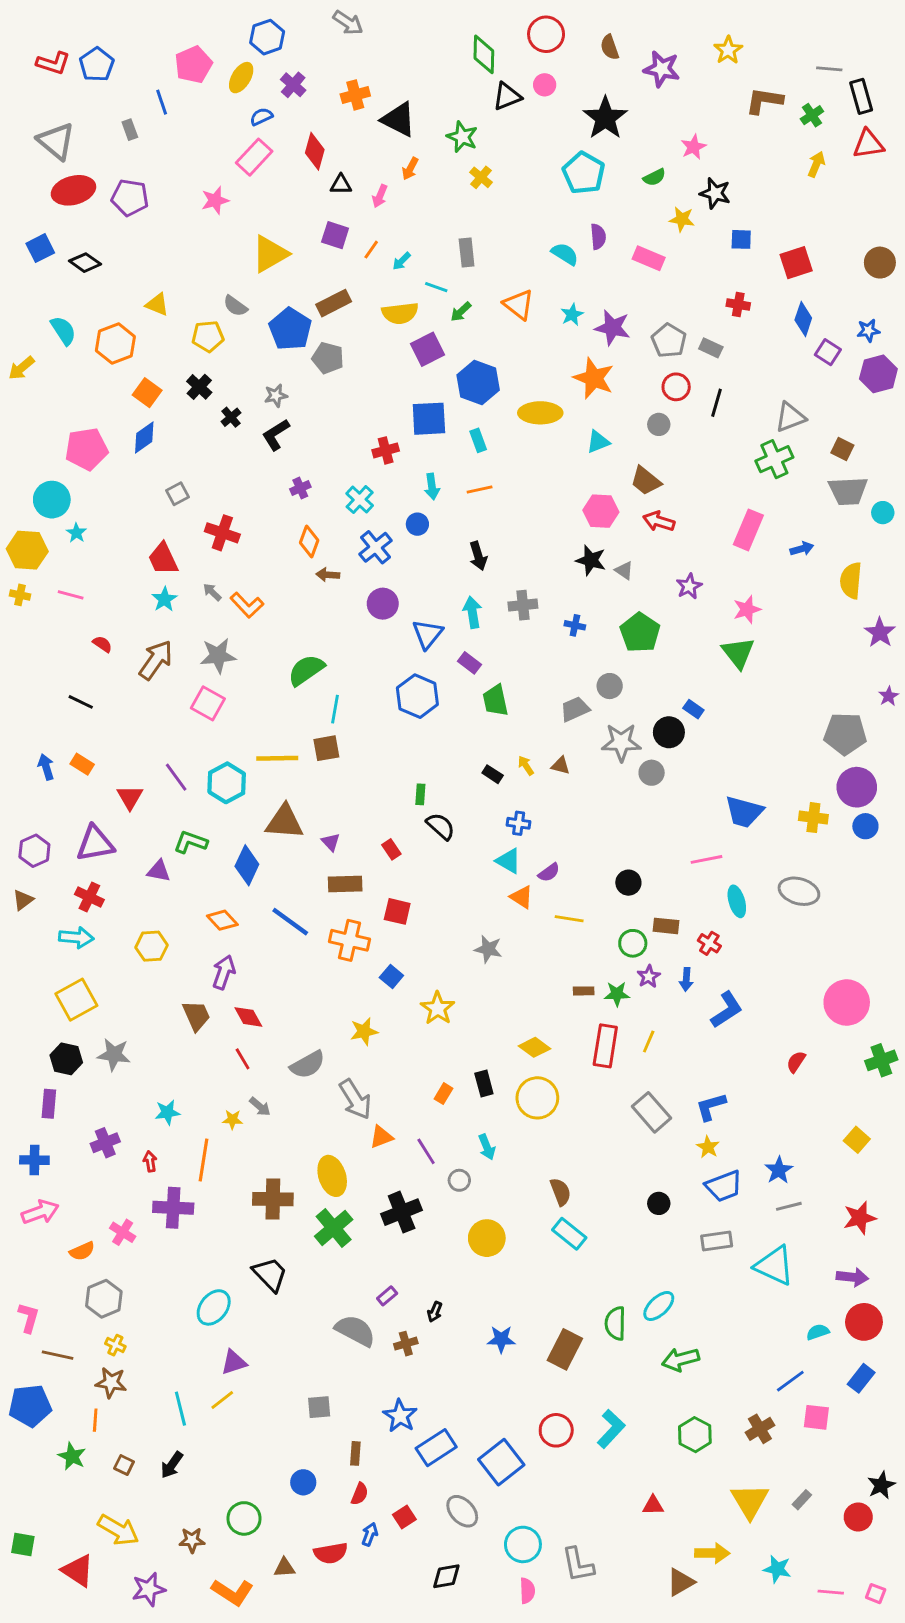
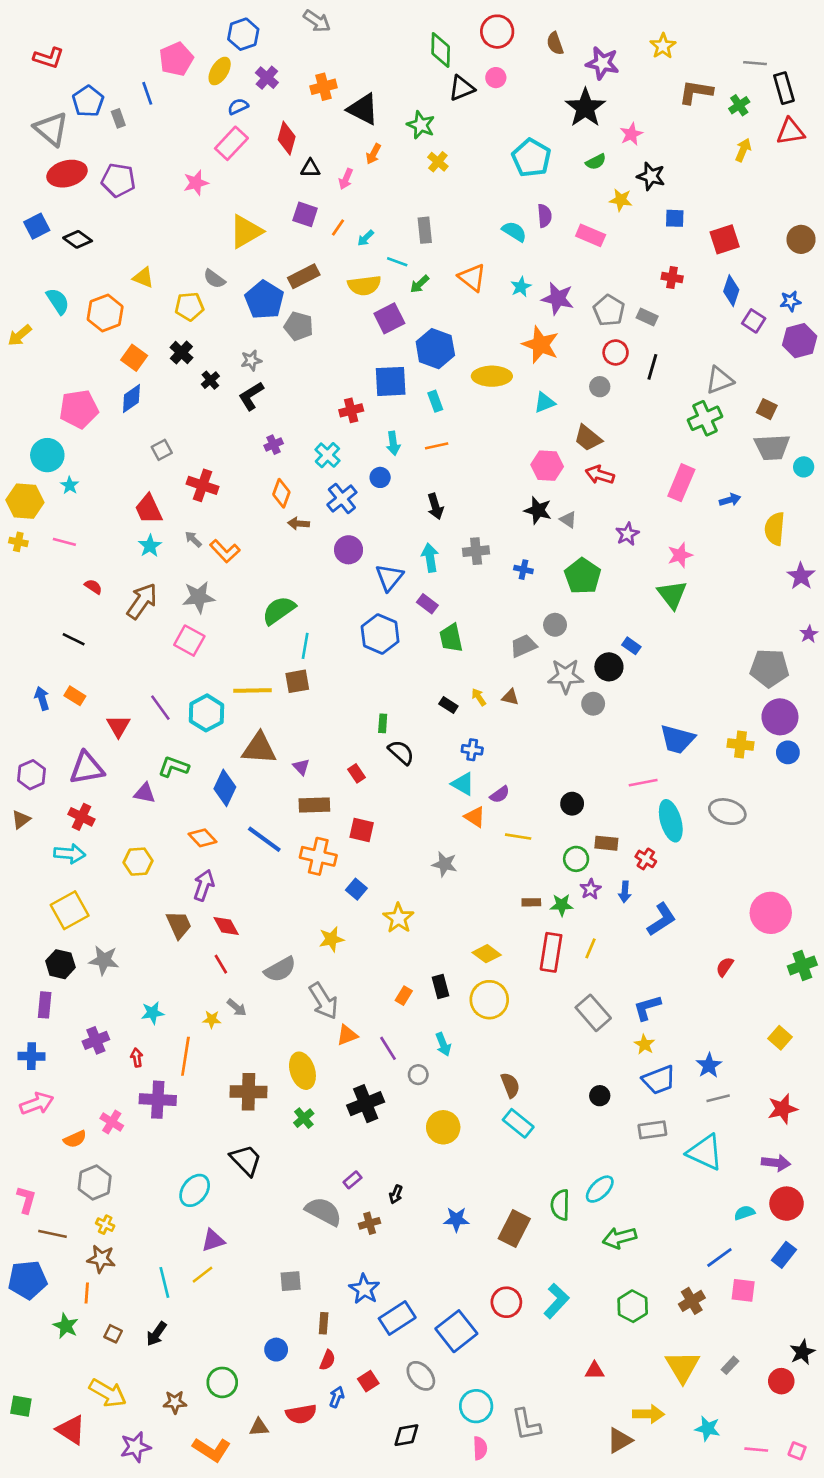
blue pentagon: (97, 65) -> (88, 101), moved
black star: (605, 118) -> (585, 108), moved
cyan ellipse: (737, 901) -> (671, 821), size x1.4
green cross: (334, 1228) -> (304, 1118), size x0.6

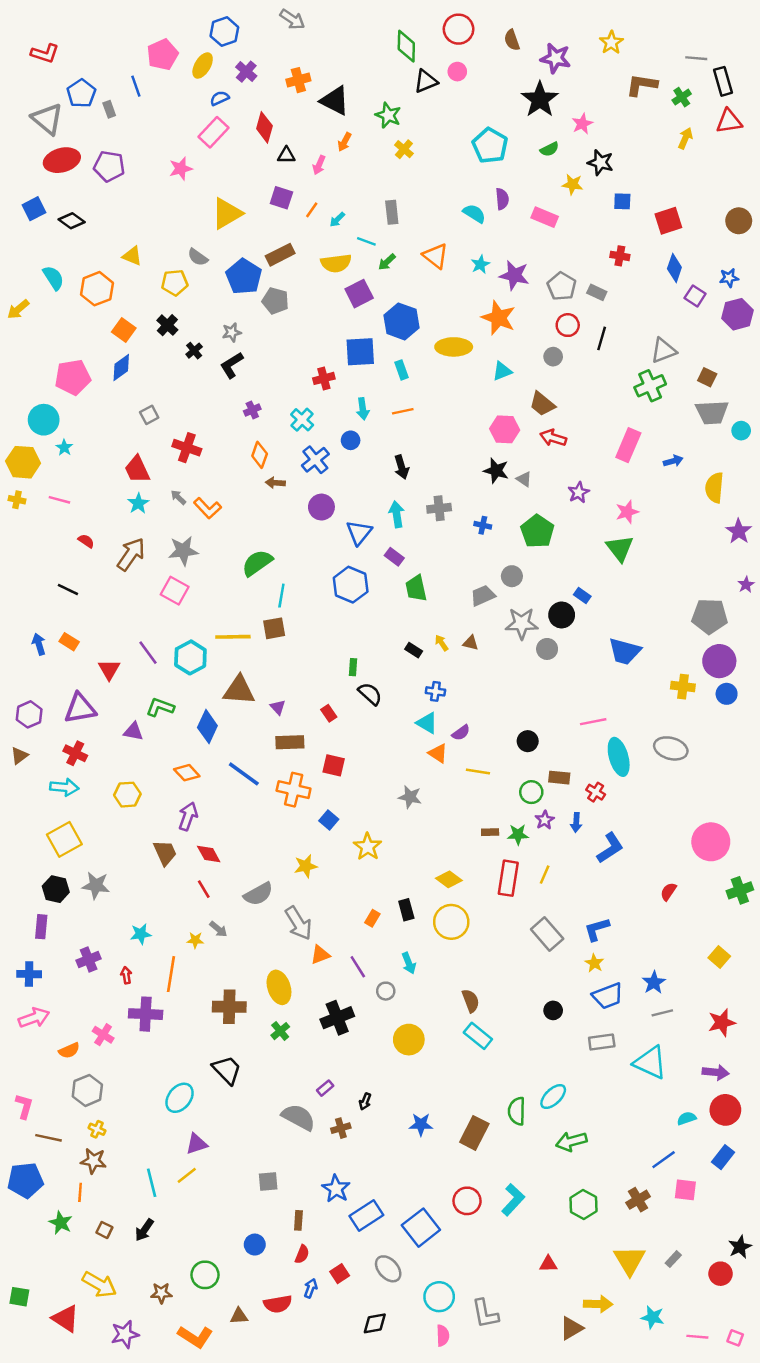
blue trapezoid: (677, 739) -> (625, 651), moved

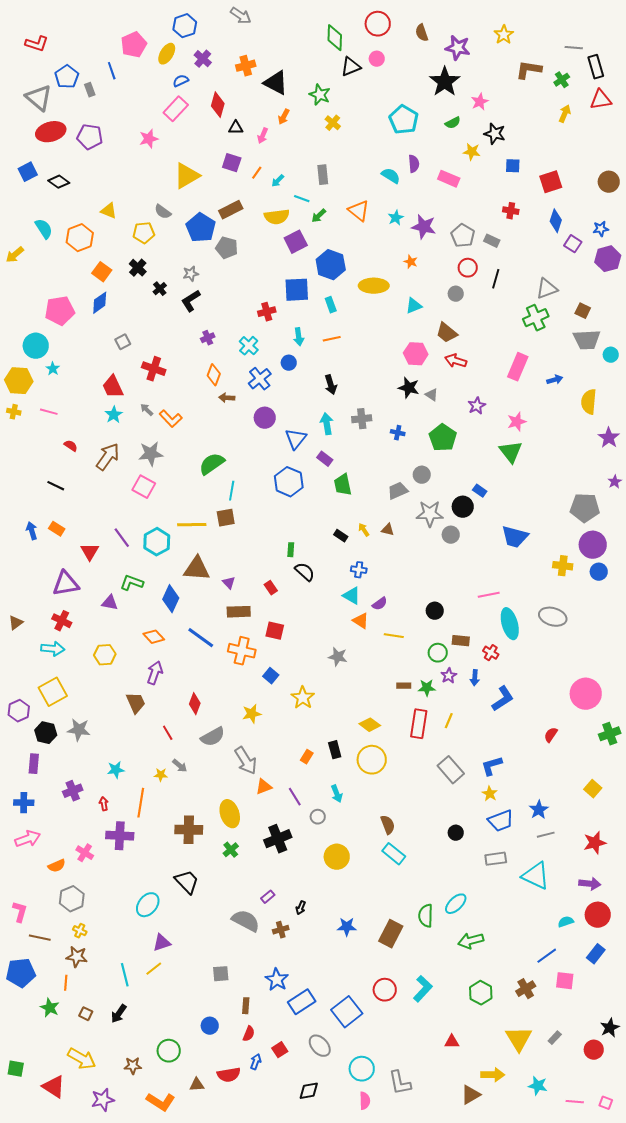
orange star: (499, 318) -> (411, 262), size x0.5
purple hexagon: (29, 714) -> (19, 711), moved
red diamond: (209, 854) -> (195, 704), moved, turned 50

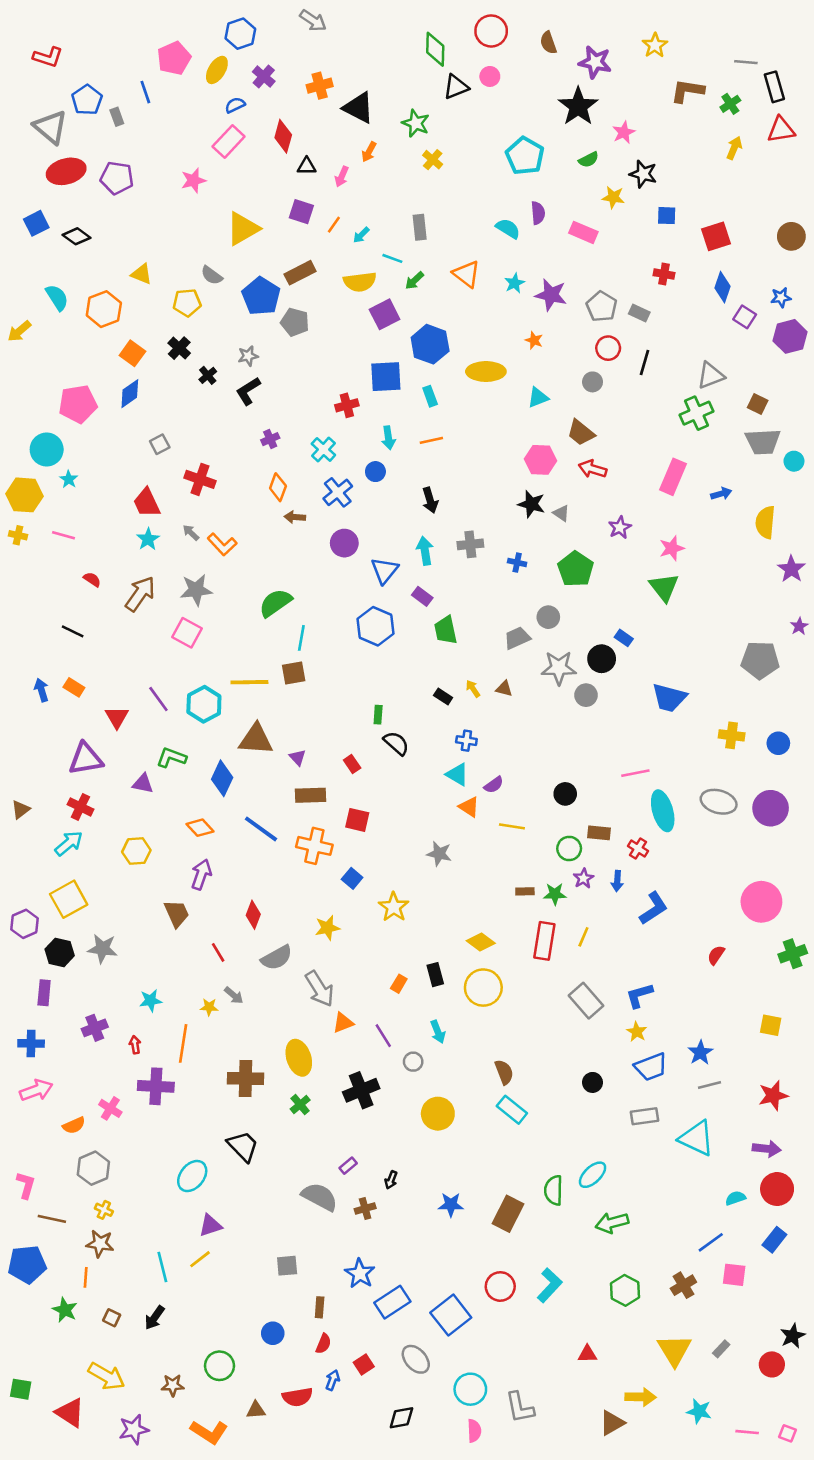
purple circle: (593, 545) -> (771, 808), moved
cyan arrow: (53, 649) -> (69, 843), turned -45
yellow square: (593, 789) -> (771, 1025), turned -30

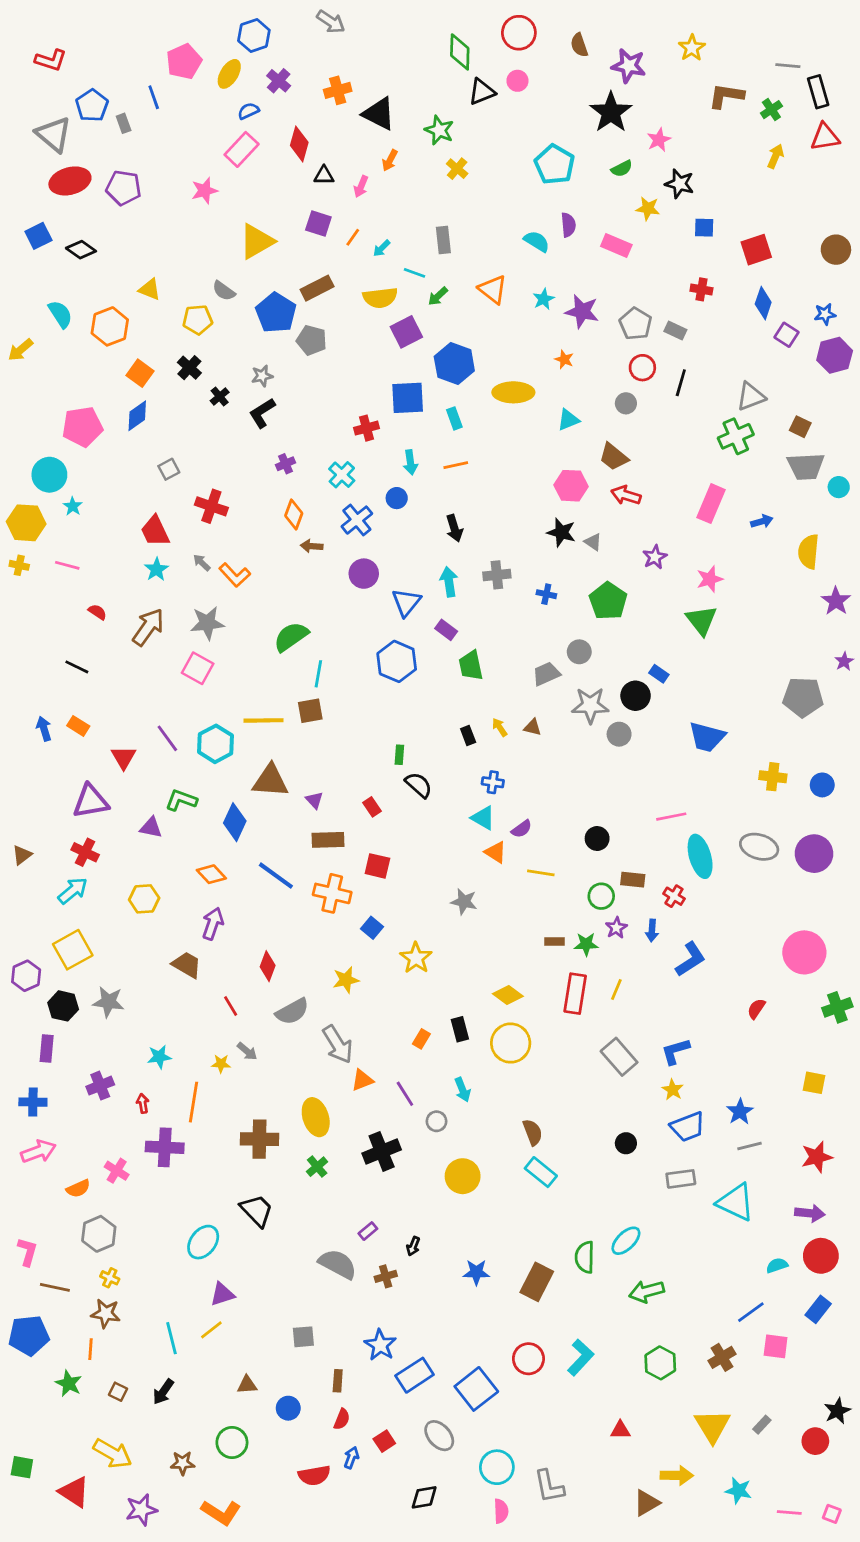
black rectangle: (443, 696) -> (468, 736), turned 36
brown trapezoid: (177, 913) -> (187, 965), turned -36
brown triangle: (256, 1410) -> (247, 1385), moved

